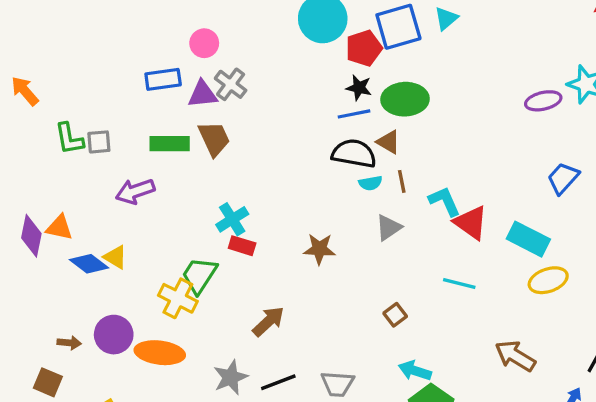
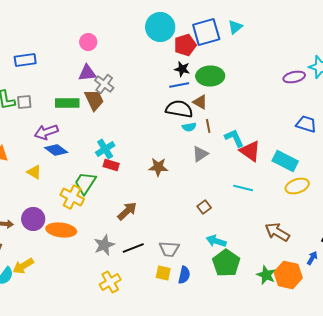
blue rectangle: (163, 79) -> (25, 60), moved
gray cross: (231, 84) -> (104, 84), moved
blue trapezoid: (563, 178) -> (306, 124), turned 65
blue diamond: (89, 264) -> (56, 150), moved

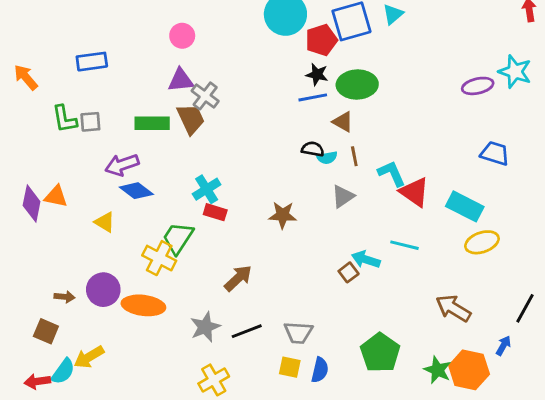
black semicircle: (179, 109) -> (313, 149), moved, size x0.6
cyan arrow: (216, 241) -> (366, 259), moved

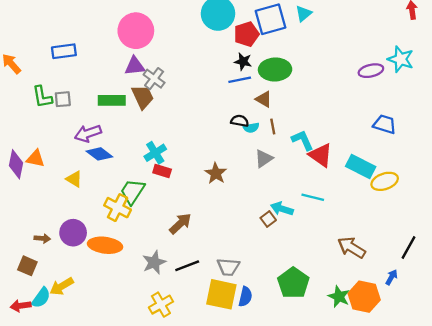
pink circle: (182, 36) -> (136, 31), size x1.8
brown star: (283, 215) -> (216, 173), turned 30
yellow ellipse: (482, 242) -> (385, 181), moved
yellow square: (290, 367) -> (221, 294), size x1.8

